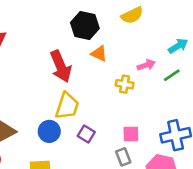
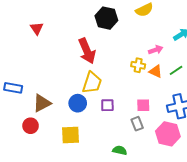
orange triangle: (99, 54) -> (156, 71), moved
green line: (172, 75) -> (176, 70), moved
purple square: (86, 134) -> (107, 105), turned -32

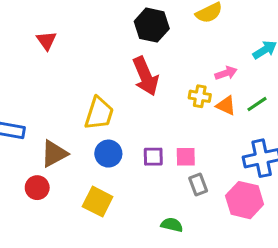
red arrow: (87, 51) -> (146, 76), moved
yellow trapezoid: (92, 83) -> (99, 113), moved
pink square: (143, 105) -> (186, 157), moved
yellow square: (71, 135) -> (98, 202), turned 30

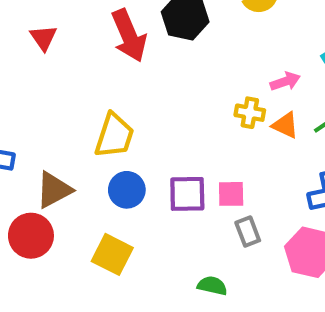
red arrow: (146, 76) -> (129, 36), moved
purple square: (153, 157) -> (187, 194), size x1.4
red circle: (37, 188) -> (31, 236), size x1.4

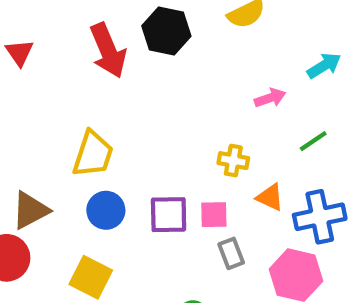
yellow cross: (250, 113) -> (233, 161), moved
orange triangle: (285, 125) -> (270, 197), moved

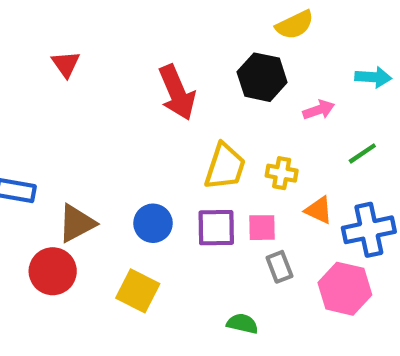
black hexagon: (166, 31) -> (262, 77), moved
red arrow: (108, 50) -> (177, 92), moved
cyan arrow: (324, 66) -> (373, 77), turned 36
yellow trapezoid: (93, 154) -> (225, 167), moved

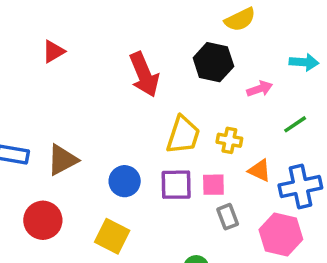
red triangle: (66, 64) -> (54, 51), turned 35
brown triangle: (77, 223) -> (62, 160), moved

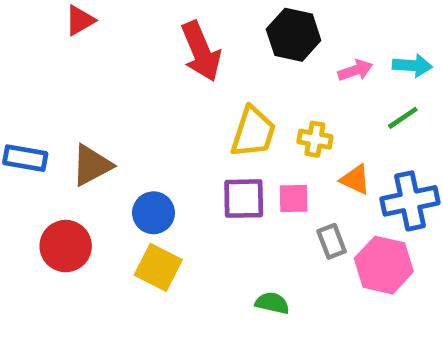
cyan arrow: (304, 62) -> (412, 66), moved
blue circle: (125, 181) -> (153, 213), moved
gray rectangle: (228, 217) -> (332, 241), moved

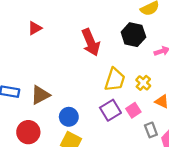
yellow cross: (315, 139) -> (143, 83), turned 32
purple square: (244, 199) -> (110, 110), turned -30
pink square: (294, 199) -> (133, 110), turned -32

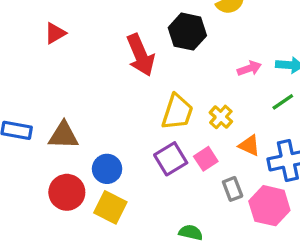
black hexagon: (133, 35) -> (187, 32), moved
brown triangle: (40, 95) -> (63, 135), turned 30
red circle: (28, 132) -> (67, 192), moved

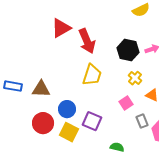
black hexagon: (187, 32) -> (128, 50), moved
red triangle: (55, 33) -> (61, 28), moved, size x1.5
yellow trapezoid: (177, 112) -> (92, 75), moved
purple square: (171, 159) -> (92, 121), moved, turned -36

